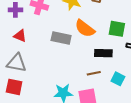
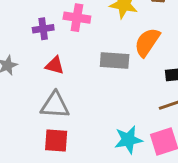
orange semicircle: (85, 28) -> (147, 42), turned 95

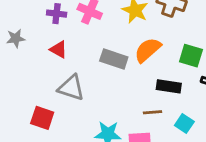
gray triangle: (55, 105) -> (71, 88), moved

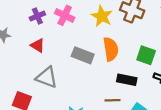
purple cross: (57, 14) -> (37, 16), turned -32
orange semicircle: (148, 50) -> (111, 49), turned 120

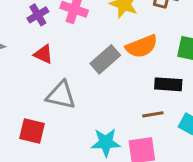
orange semicircle: (111, 49) -> (142, 46), turned 85
gray rectangle: (83, 55) -> (105, 59), turned -55

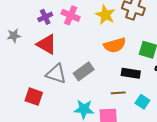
red triangle: (43, 54) -> (47, 44), size x1.5
gray rectangle: (105, 59) -> (84, 71), moved

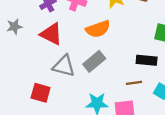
orange semicircle: (115, 45) -> (98, 29), moved

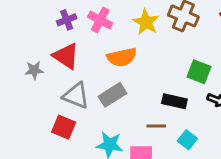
gray star: (14, 27) -> (34, 70), moved
red square: (41, 93) -> (64, 127), moved

